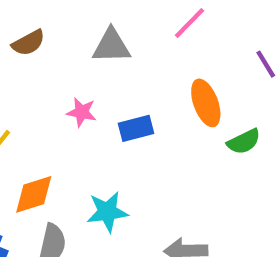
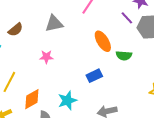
blue rectangle: (136, 128) -> (94, 76), moved
green semicircle: (244, 142) -> (124, 56), turned 42

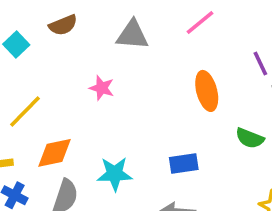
green semicircle: (124, 56) -> (250, 138), moved
blue rectangle: (94, 76) -> (184, 164), moved

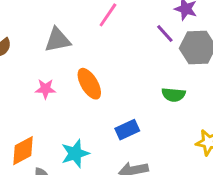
orange ellipse: (207, 91) -> (89, 84), moved

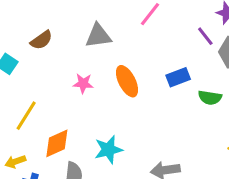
blue rectangle: (127, 130) -> (178, 77), moved

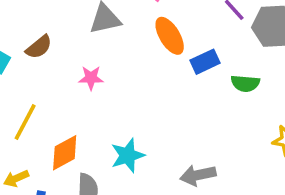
brown semicircle: (41, 40) -> (39, 47), moved
orange ellipse: (127, 81) -> (170, 36), moved

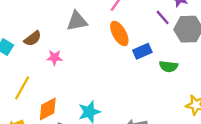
pink star: (91, 78) -> (55, 58), moved

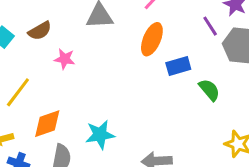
orange ellipse: (119, 34) -> (152, 39), turned 45
green semicircle: (169, 66) -> (209, 90), turned -144

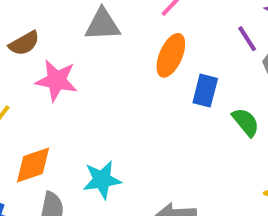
pink star: (65, 59) -> (56, 80), size x1.5
blue rectangle: (178, 66) -> (205, 91), turned -60

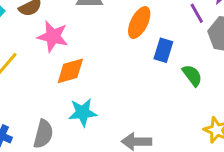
orange diamond: (33, 165) -> (70, 71), moved

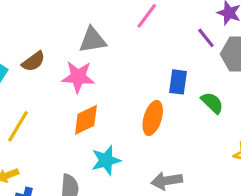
orange ellipse: (139, 23) -> (153, 118), moved
pink star: (53, 36) -> (78, 77), moved

